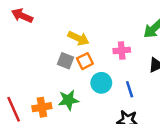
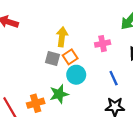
yellow arrow: (78, 38) -> (62, 37), turned -102
cyan circle: (101, 83) -> (76, 75), moved

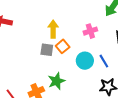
cyan circle: (76, 75) -> (85, 61), moved

